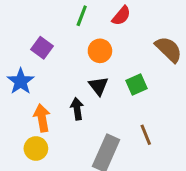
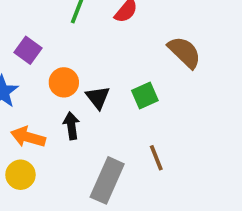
orange circle: (100, 51) -> (64, 82), moved
orange arrow: (42, 118) -> (28, 137), turned -64

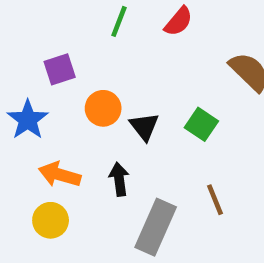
purple square: (28, 50) -> (60, 69), turned 36
green square: (145, 96) -> (201, 124), turned -32
black arrow: (71, 126) -> (119, 179), moved

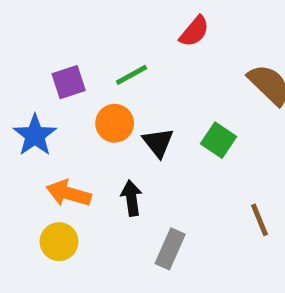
green line: (119, 21) -> (132, 75), moved, turned 40
brown line: (215, 200) -> (260, 220), moved
gray rectangle: (156, 227) -> (170, 249), size x0.7

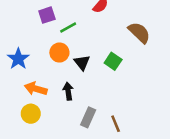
purple square: (69, 82) -> (47, 15), moved
brown line: (260, 220) -> (116, 124), moved

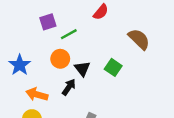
black arrow: (68, 91) -> (69, 87), moved, turned 42

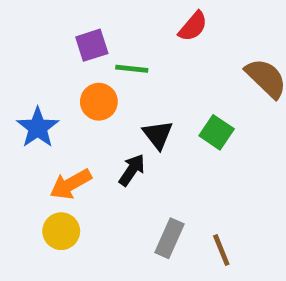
green line: (69, 34) -> (132, 69), turned 35
orange circle: (60, 59) -> (99, 102), moved
orange arrow: (37, 94) -> (71, 184), turned -45

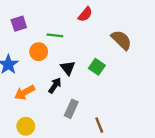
purple square: (92, 45) -> (19, 24), moved
yellow circle: (61, 231) -> (26, 126), moved
gray rectangle: (169, 238) -> (71, 109), moved

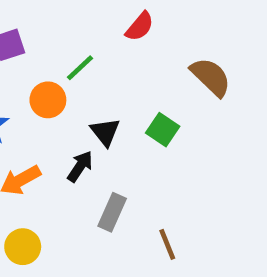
green line: (55, 35) -> (80, 68), turned -49

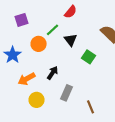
red semicircle: (140, 26) -> (71, 12), moved
black triangle: (105, 132) -> (71, 40), moved
yellow circle: (23, 247) -> (37, 100), moved

